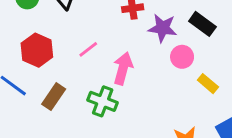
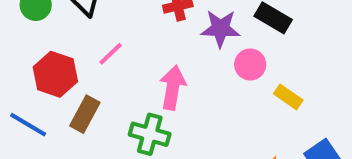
pink line: (88, 49) -> (111, 54), moved
brown rectangle: (54, 97) -> (85, 114), moved

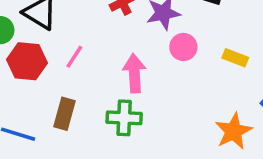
pink circle: (250, 64) -> (183, 47), moved
red hexagon: (55, 74) -> (27, 61), moved

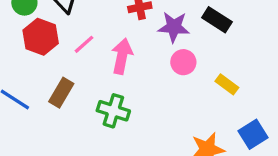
pink arrow: (134, 73) -> (122, 56), moved

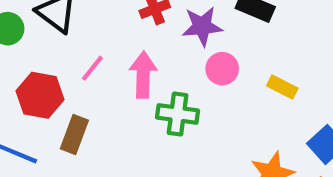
red hexagon: (41, 37) -> (40, 95), moved
green cross: (113, 111) -> (178, 114), moved

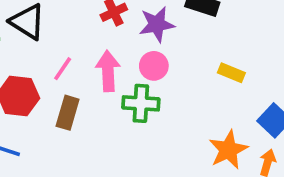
pink circle: (222, 69) -> (154, 66), moved
brown rectangle: (74, 134) -> (68, 113), moved

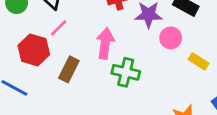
pink circle: (154, 66) -> (171, 38), moved
pink line: (63, 69) -> (59, 28), moved

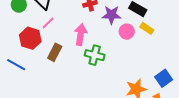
yellow rectangle: (199, 61) -> (147, 28), moved

